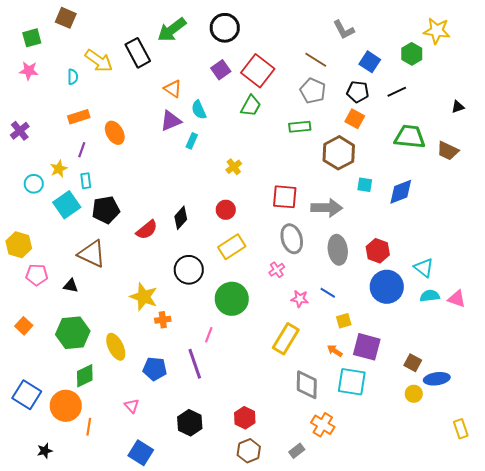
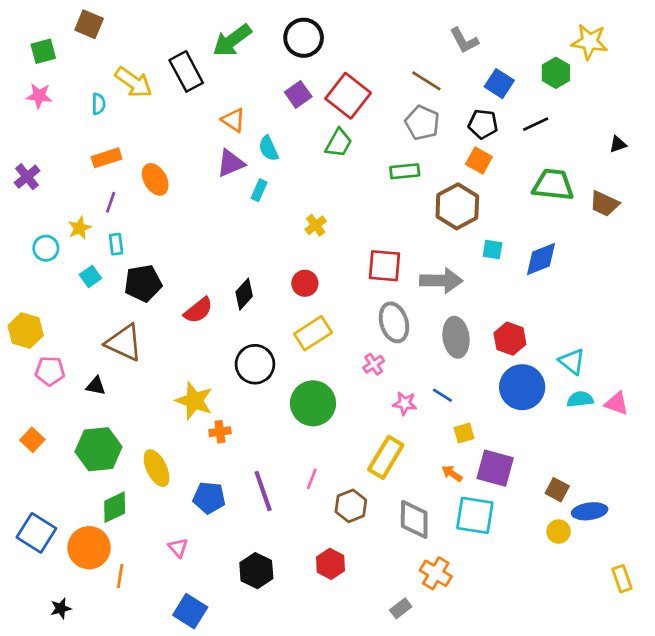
cyan square: (67, 205) -> (90, 277), size x0.6
pink line: (209, 335) -> (312, 479), moved
brown hexagon: (249, 451) -> (351, 506), moved

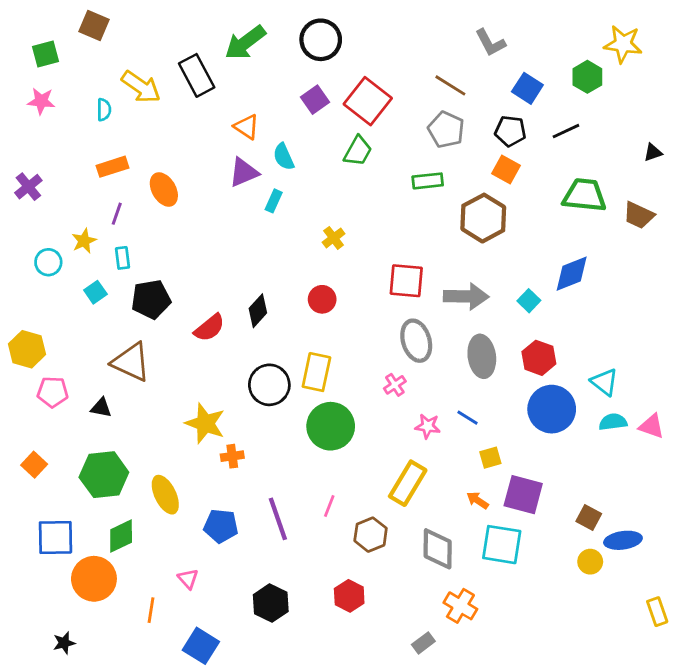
cyan square: (492, 250) -> (529, 301), moved, turned 35
yellow rectangle: (313, 333) -> (316, 372), moved, turned -45
blue square: (36, 533) -> (55, 537), moved, turned -33
orange line: (120, 576) -> (151, 610), moved

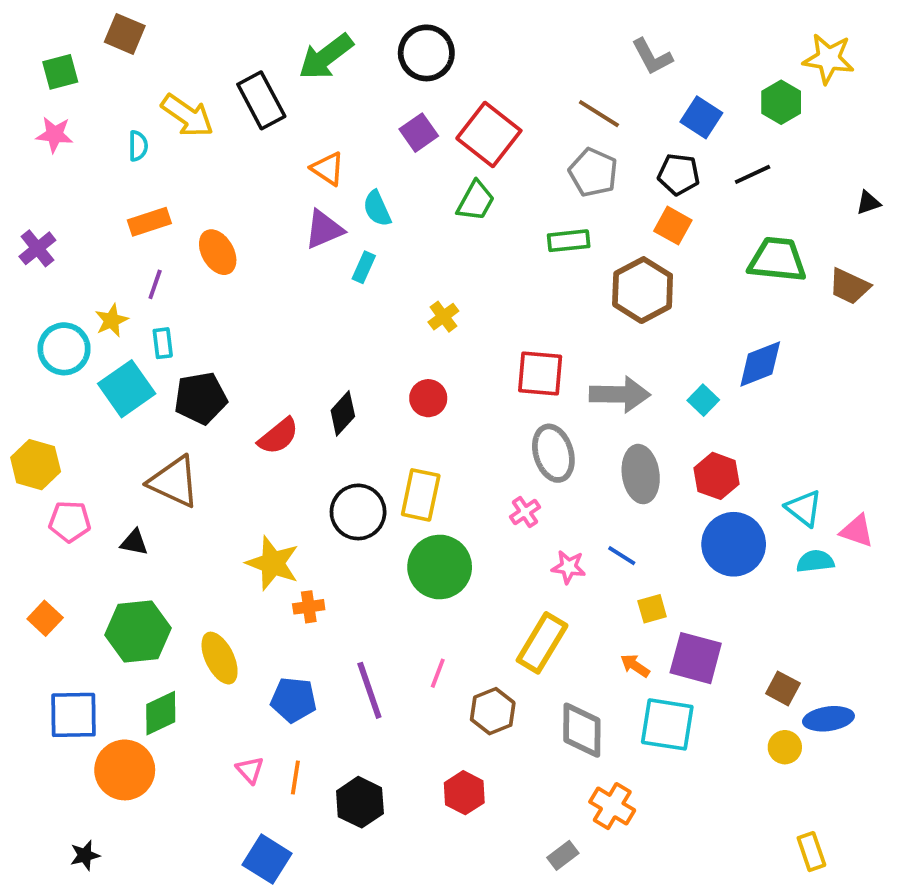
cyan circle: (48, 262) -> (64, 349), size x1.4
cyan square: (95, 292) -> (127, 389), size x1.8
pink triangle: (651, 426) -> (857, 531), moved
orange line: (151, 610) -> (295, 778), moved
yellow rectangle: (657, 612) -> (811, 852), moved

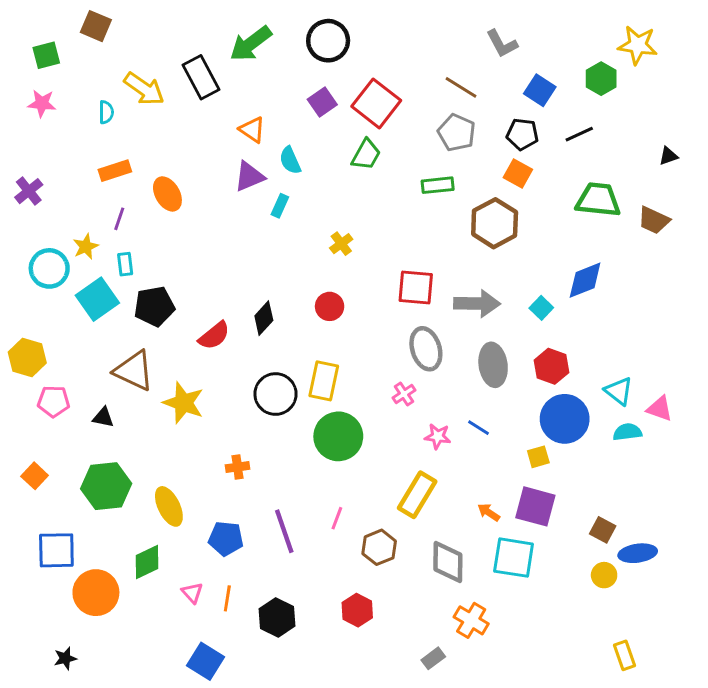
yellow star: (273, 563) -> (184, 403), moved
yellow square: (652, 609) -> (538, 457), moved
green diamond: (161, 713) -> (147, 562), moved

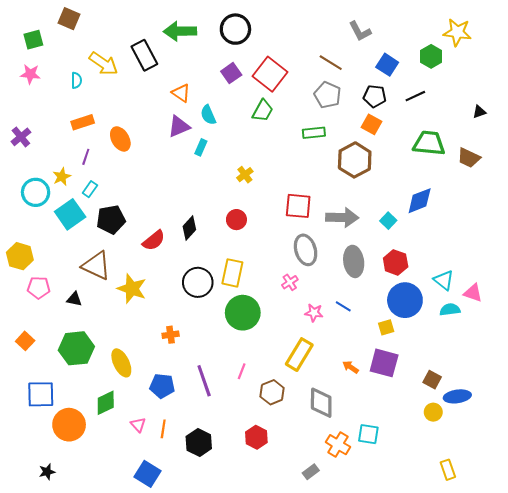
green arrow: (251, 44) -> (180, 31), turned 36
cyan rectangle: (125, 264) -> (90, 189), turned 42
cyan square: (514, 558) -> (368, 434), moved, size x0.7

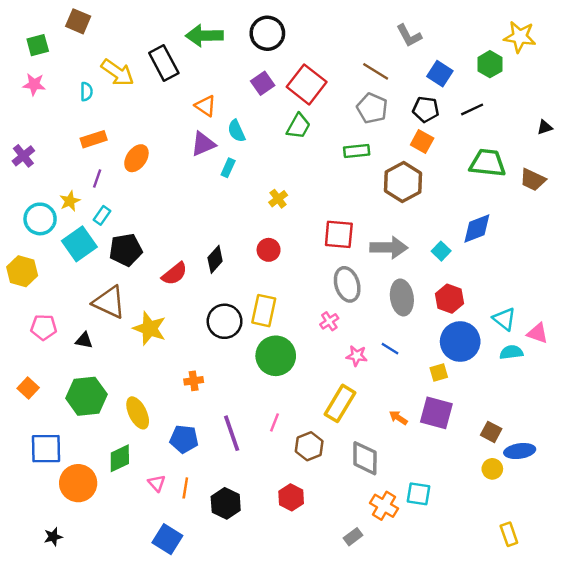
orange ellipse: (120, 139) -> (136, 158), turned 65
yellow hexagon: (20, 256) -> (22, 271), moved

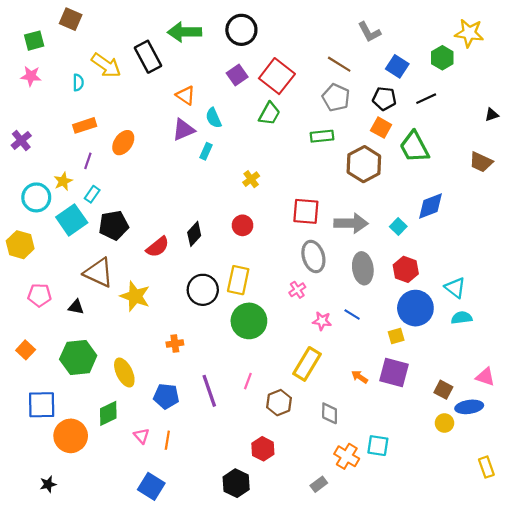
green trapezoid: (488, 163) -> (414, 147), moved, turned -124
pink triangle: (538, 333) -> (485, 377), moved
gray diamond: (365, 458) -> (330, 413), size x0.7
black hexagon: (226, 503) -> (236, 483), moved
yellow rectangle: (509, 534) -> (486, 467), moved

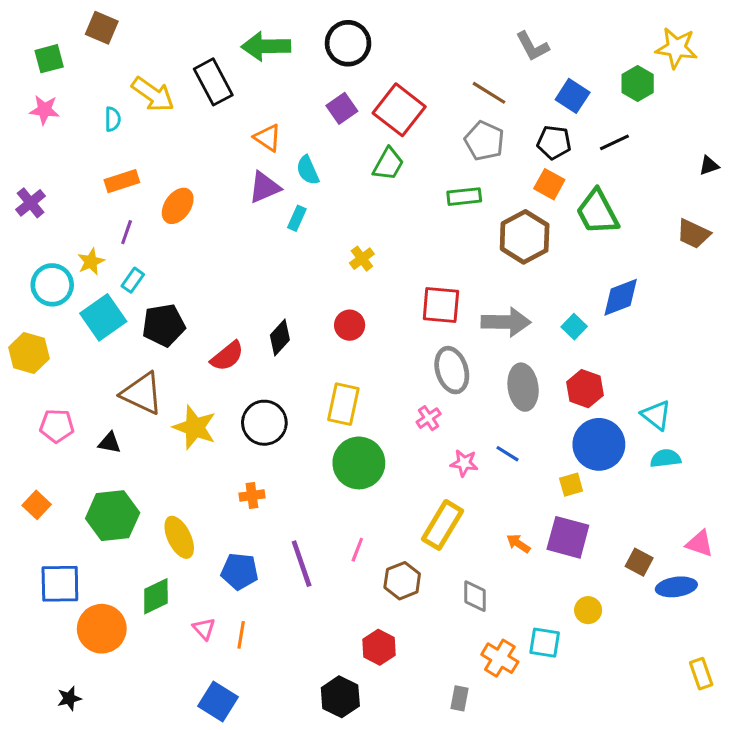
black circle: (203, 290) -> (264, 423), moved
yellow circle: (444, 423) -> (588, 610), moved
gray rectangle: (319, 484) -> (460, 698), turned -42

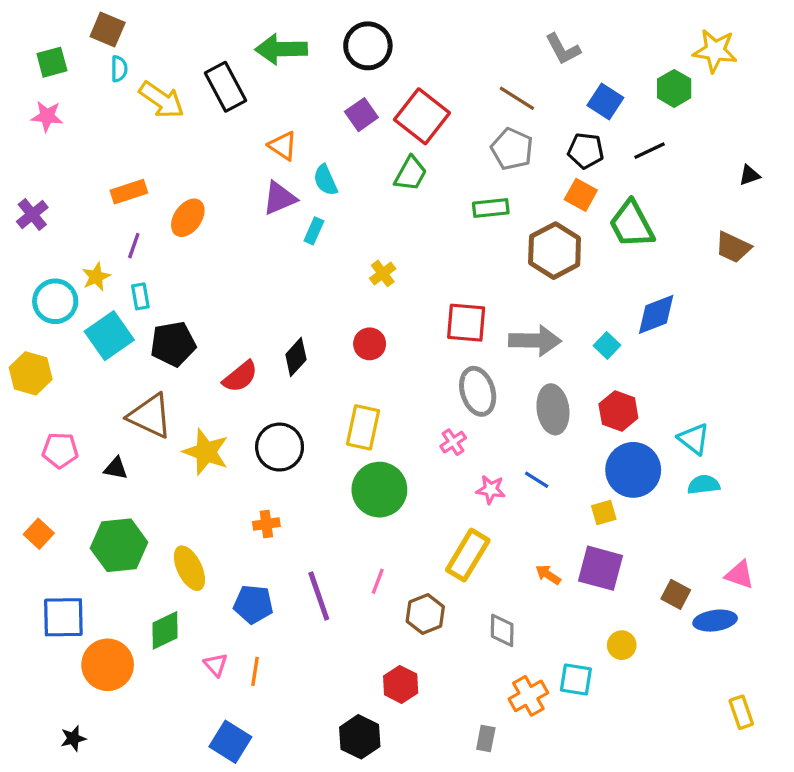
cyan semicircle: (113, 119) -> (119, 69), moved
cyan rectangle: (133, 280) -> (140, 296), turned -45
orange cross: (500, 658) -> (528, 696), turned 30

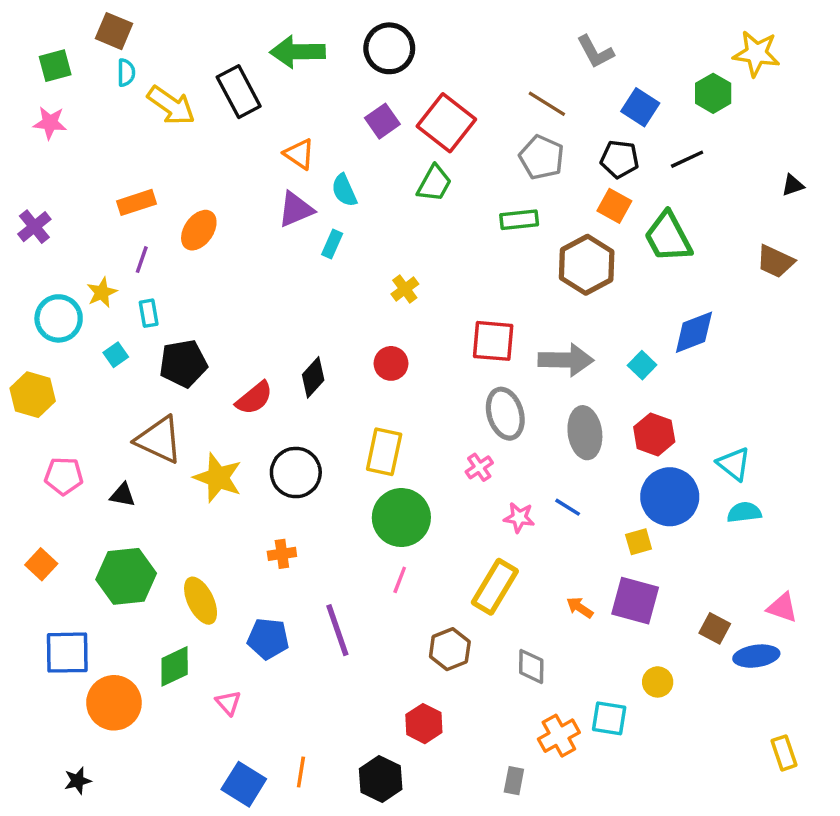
cyan square: (109, 336) -> (116, 355), size x0.5
pink line: (378, 581) -> (400, 580), moved
orange line: (255, 671) -> (301, 772), moved

